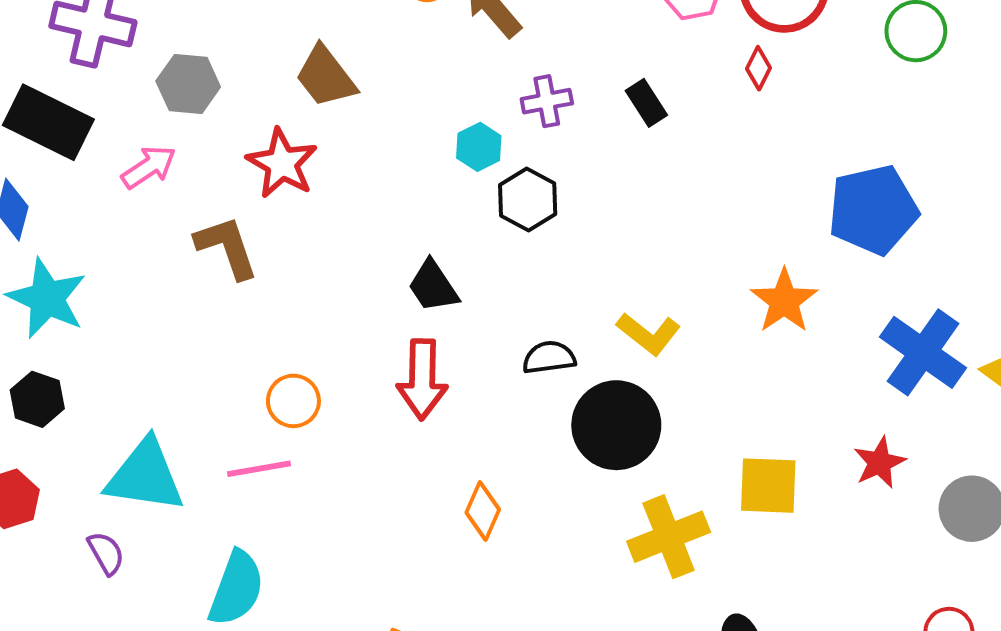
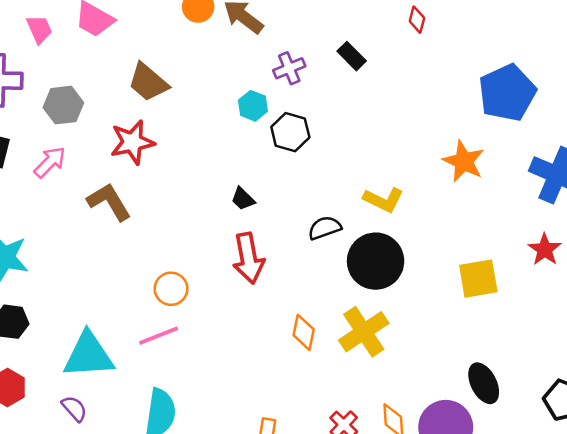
red star: (282, 163) -> (132, 142), turned -30
black trapezoid: (433, 286) -> (243, 199), size x0.7
yellow cross: (669, 537) -> (364, 332), moved

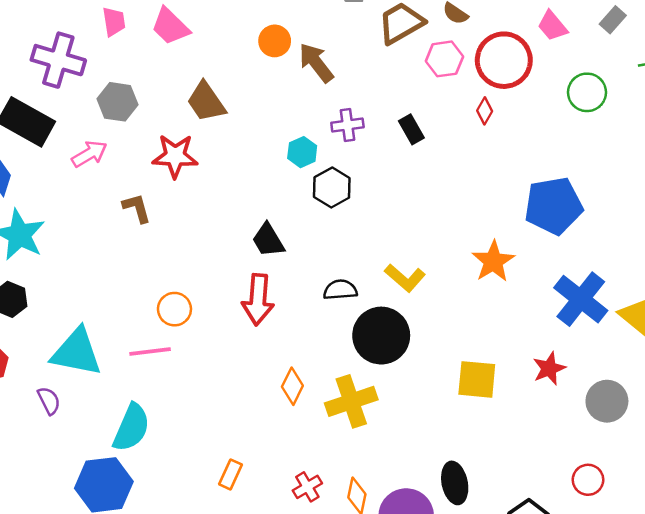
black trapezoid: (243, 199) -> (268, 240), size x1.4
brown L-shape: (109, 202) -> (137, 208), size x0.7

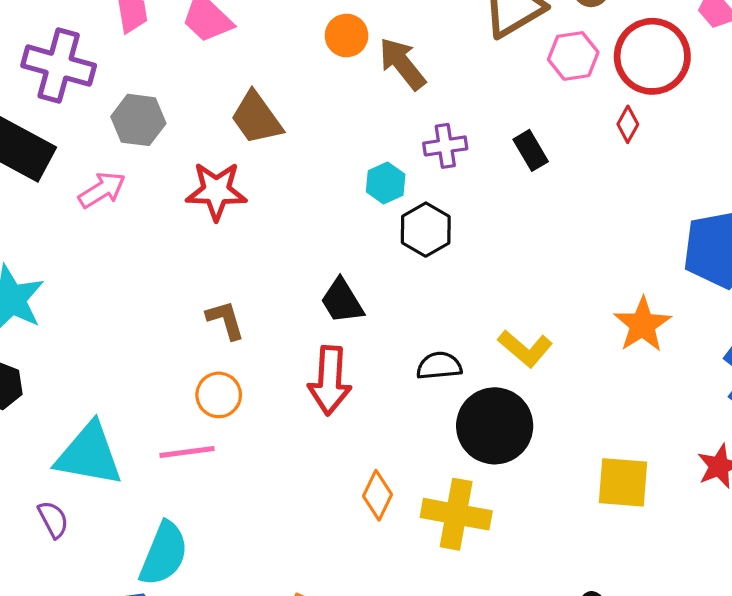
brown L-shape: (137, 208) -> (225, 320), moved
yellow cross: (351, 401) -> (456, 514), turned 30

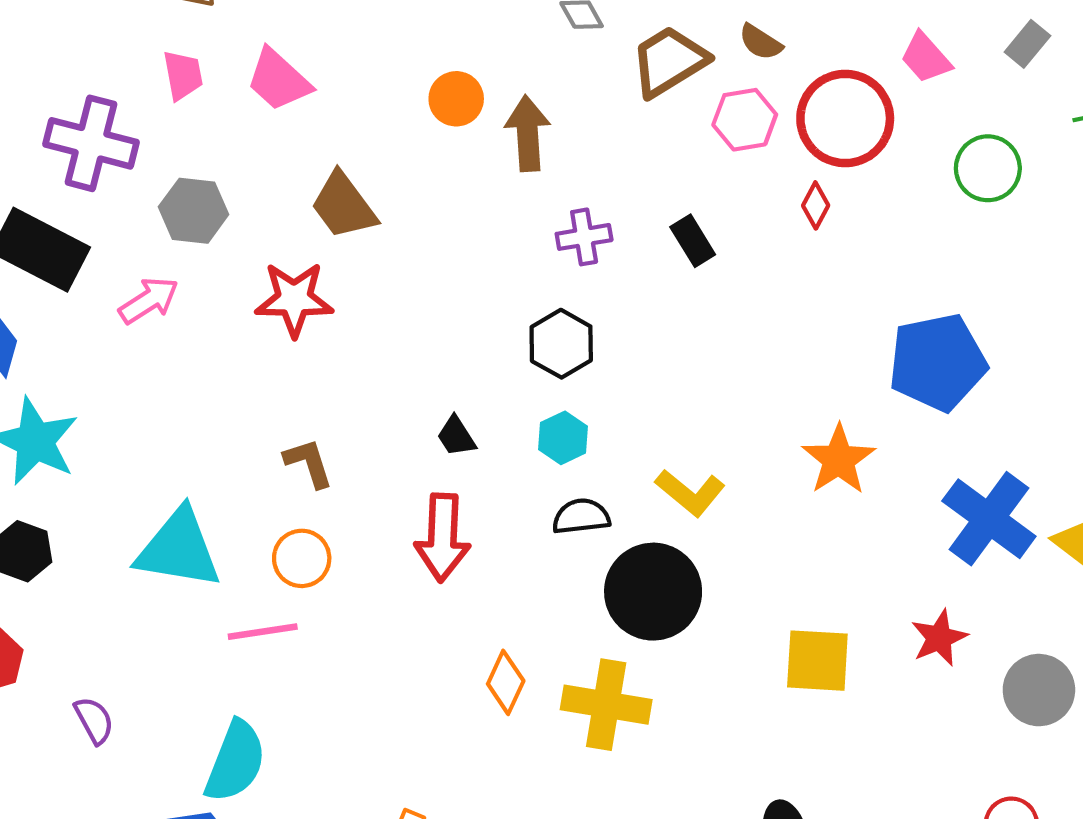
brown arrow: (402, 64) -> (528, 133), turned 36
cyan hexagon: (386, 183) -> (563, 438), moved
black trapezoid: (342, 301) -> (456, 436), size x0.7
cyan triangle: (89, 454) -> (179, 549), moved

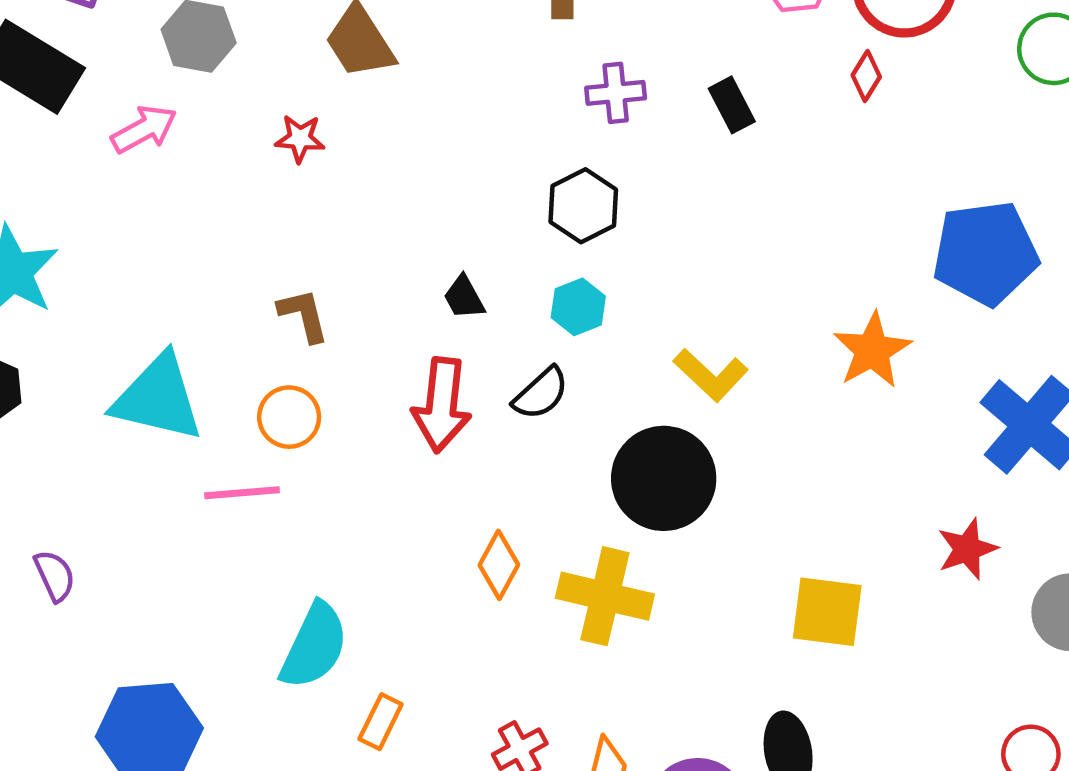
red star: (294, 299) -> (300, 139), size x0.6
black semicircle: (581, 516) -> (541, 393), moved, turned 140
yellow square: (817, 661) -> (827, 612), moved
cyan semicircle: (235, 761) -> (314, 646), moved

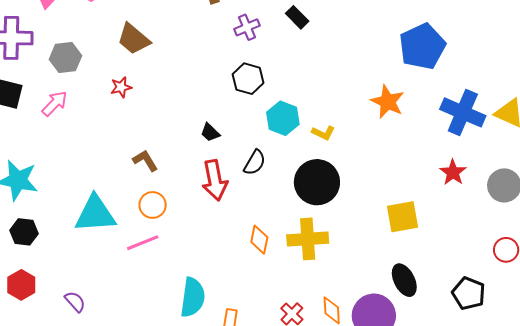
cyan hexagon: (578, 307) -> (283, 118), moved, size x1.4
yellow L-shape: (711, 375) -> (323, 133), size x0.7

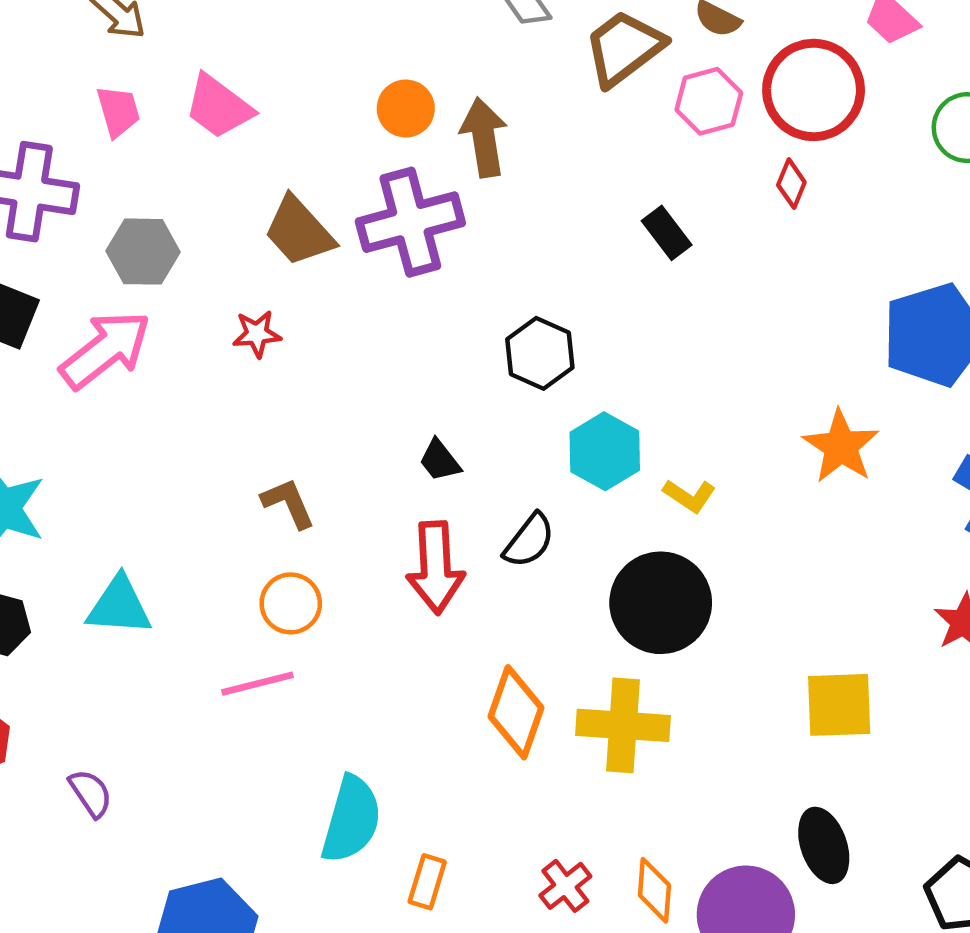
purple cross: (247, 27) -> (410, 222), moved, size x1.8
pink arrow: (55, 103) -> (105, 350), size x1.5
cyan triangle: (95, 214) -> (119, 606), moved, size x0.7
orange diamond: (259, 240) -> (516, 712), size x1.4

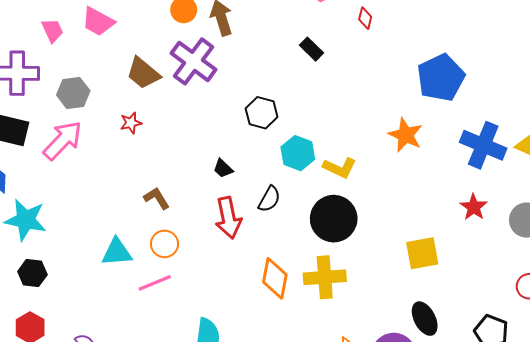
purple cross: (410, 222) -> (194, 61), turned -30
yellow L-shape: (689, 496) -> (340, 168), size x1.4
cyan triangle: (119, 606) -> (117, 252), moved

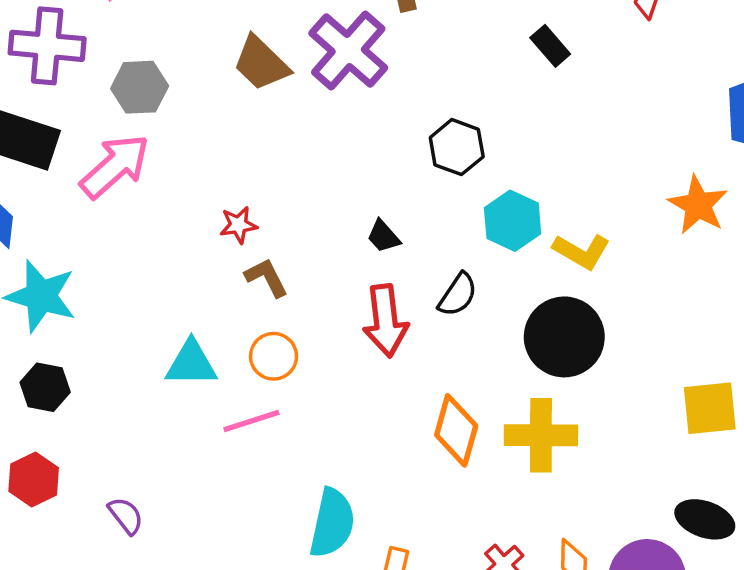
red star: (131, 123) -> (238, 225), moved
black ellipse: (425, 319) -> (705, 519), turned -48

